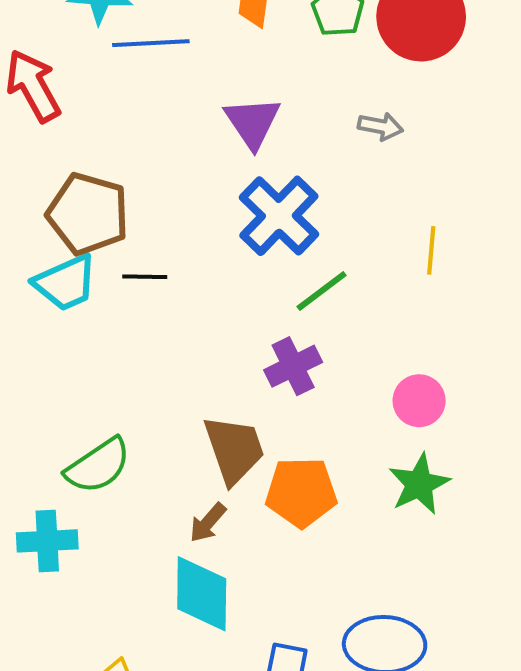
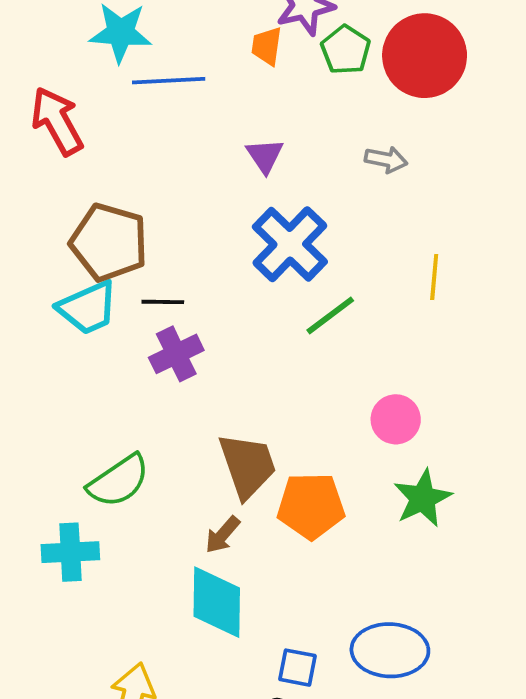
purple triangle: (252, 122) -> (265, 156), size x0.7
purple cross: (293, 366) -> (176, 354), moved
pink circle: (419, 401) -> (396, 419), moved

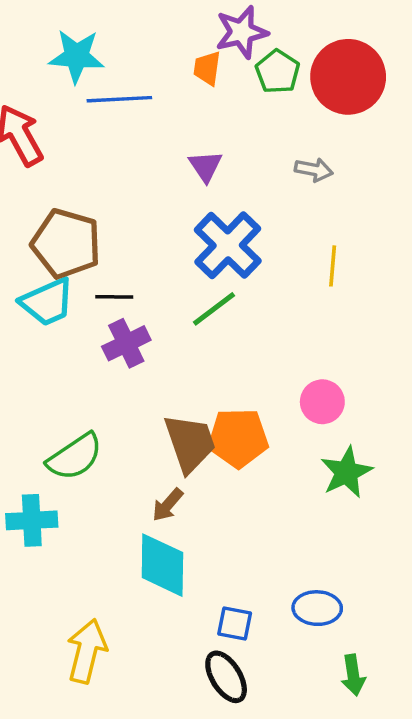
yellow line: (434, 277) -> (333, 266), moved
green line: (330, 315) -> (214, 309), moved
orange pentagon: (311, 506) -> (238, 438), moved
blue ellipse: (390, 650) -> (317, 608), size x0.7

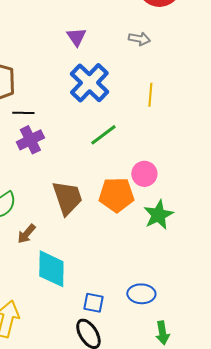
green line: (214, 309) -> (103, 135), moved
orange pentagon: (238, 438) -> (116, 195), moved
brown arrow: (168, 505) -> (26, 234), moved

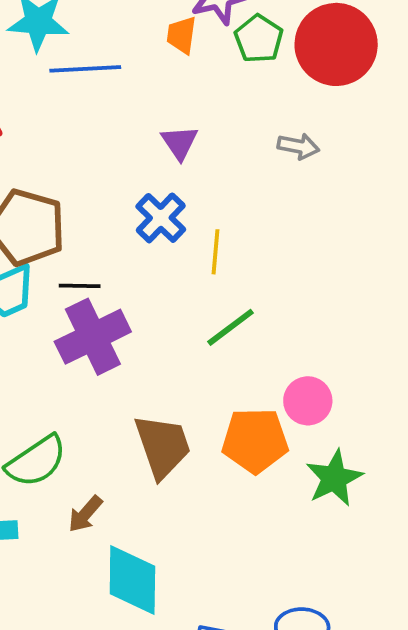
blue cross: (89, 83) -> (161, 218), moved, size x0.7
yellow line: (150, 95) -> (215, 252), moved
purple cross: (30, 140) -> (93, 337), size x1.4

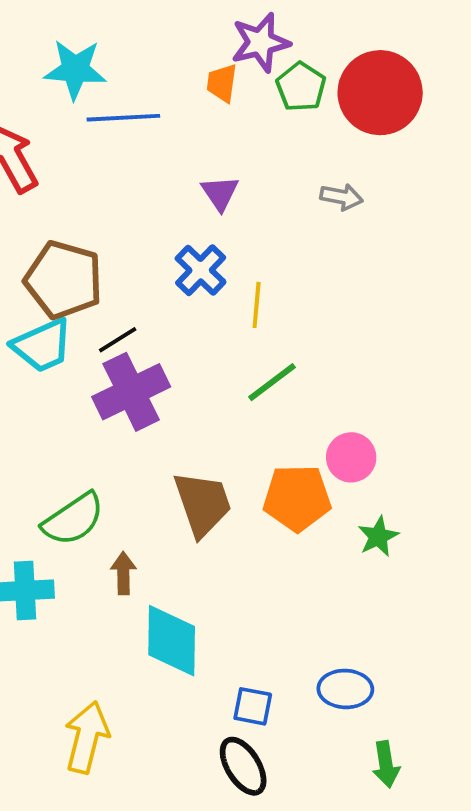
black line: (80, 286) -> (118, 340), turned -33
green star: (334, 478) -> (378, 537), size x0.7
brown arrow: (85, 514) -> (123, 573), turned 138

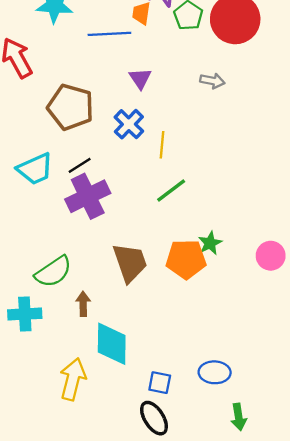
blue line: (123, 118) -> (109, 34), moved
brown pentagon: (64, 280) -> (71, 107), moved
pink circle: (351, 457) -> (271, 256), moved
green star: (378, 537) -> (210, 243), moved
yellow arrow: (87, 737) -> (73, 379), moved

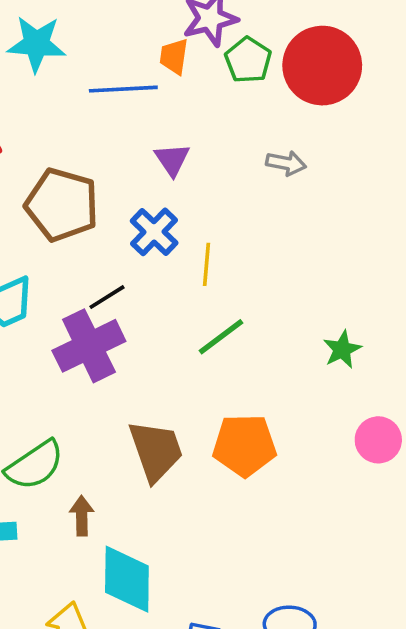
black line: (80, 165) -> (107, 297), moved
green star: (210, 243) -> (342, 349), moved

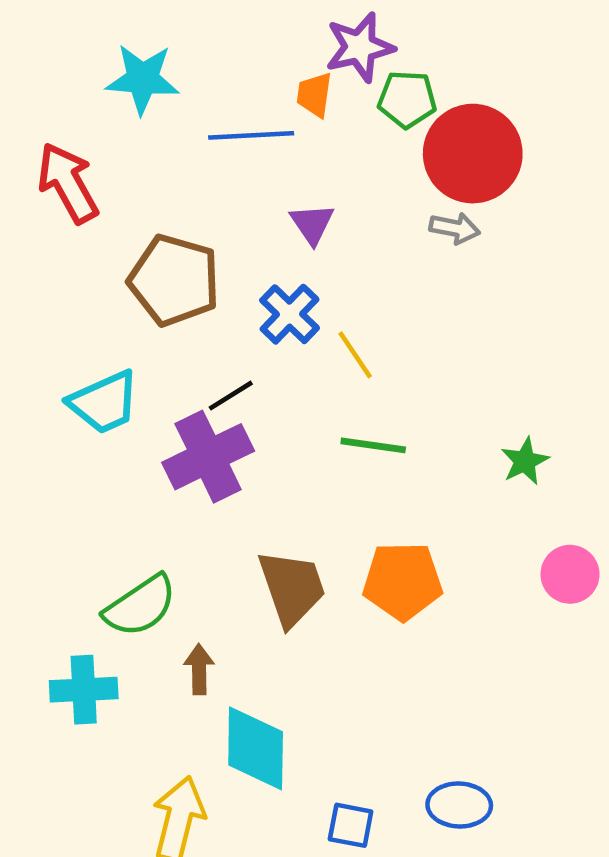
green pentagon: (248, 60) -> (407, 99), turned -30
red circle: (322, 66) -> (473, 154), moved
yellow line: (206, 264) -> (355, 355), turned -39
green line: (221, 337) -> (373, 445), turned 45

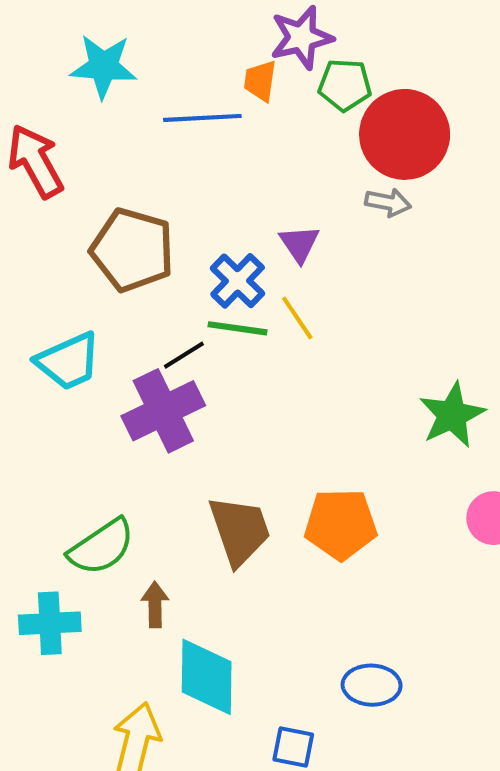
purple triangle: (312, 224) -> (299, 244), moved
green line: (373, 445) -> (238, 328), moved
green star: (525, 461) -> (452, 415), size x1.5
blue ellipse: (459, 805) -> (372, 685), moved

